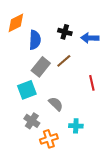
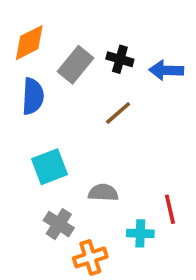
blue semicircle: (35, 40) -> (33, 96), moved
gray rectangle: (41, 67) -> (75, 65), moved
red line: (92, 83) -> (170, 209), moved
gray semicircle: (56, 104) -> (103, 193), turned -42

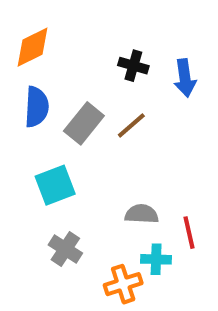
gray rectangle: (75, 65) -> (84, 123), moved
blue arrow: (166, 70) -> (185, 78), turned -100
gray semicircle: (103, 193) -> (142, 214), moved
orange cross: (90, 257) -> (123, 284), moved

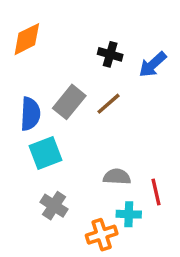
blue arrow: (185, 78) -> (153, 65), turned 56
blue semicircle: (37, 107) -> (30, 114), moved

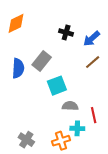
brown line: (108, 104) -> (93, 62), moved
cyan square: (46, 153) -> (57, 86), moved
gray cross: (54, 206) -> (26, 140), moved

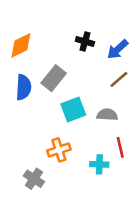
orange diamond: (16, 23) -> (21, 45), moved
gray semicircle: (70, 106) -> (107, 115), moved
orange cross: (61, 141) -> (59, 150), moved

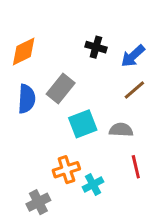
cyan cross: (99, 164) -> (93, 184), moved, turned -30
gray cross: (34, 179) -> (38, 202), turned 30

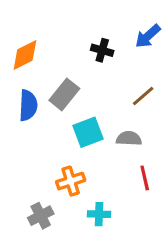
blue arrow: (133, 56) -> (148, 36), moved
cyan cross: (93, 184) -> (99, 214), moved, turned 30

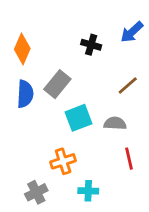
orange diamond: (25, 55) -> (22, 49), turned -40

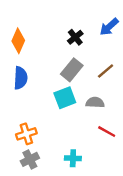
black cross: (91, 45) -> (75, 37), turned 35
gray rectangle: (57, 84) -> (72, 70), moved
red line: (129, 159) -> (107, 132), turned -48
orange cross: (63, 161) -> (26, 134), moved

